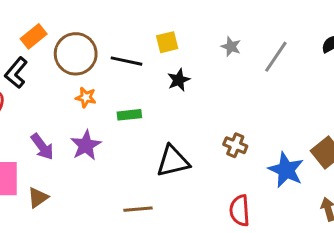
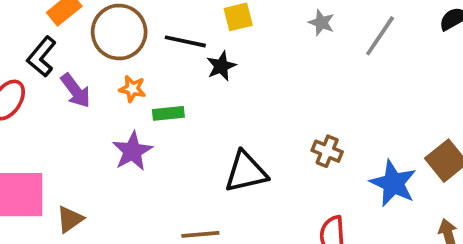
black star: (179, 80) -> (221, 66), moved
green rectangle: (129, 115) -> (168, 113), moved
purple arrow: (42, 147) -> (76, 91), moved

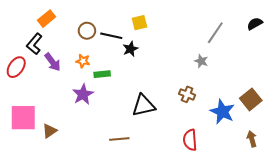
gray star: (321, 23) -> (201, 61), moved
brown circle: (119, 32) -> (87, 31), moved, size x0.6

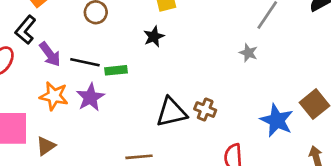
black line: (111, 36) -> (85, 62), moved
orange star: (83, 61) -> (54, 96), moved, size x1.5
brown cross: (187, 94) -> (205, 110), moved

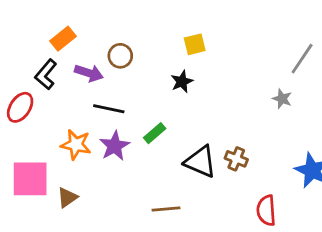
purple arrow: (50, 54) -> (89, 73), moved, turned -35
green rectangle: (116, 70) -> (155, 133), moved, turned -35
black triangle: (171, 112) -> (200, 162), turned 36

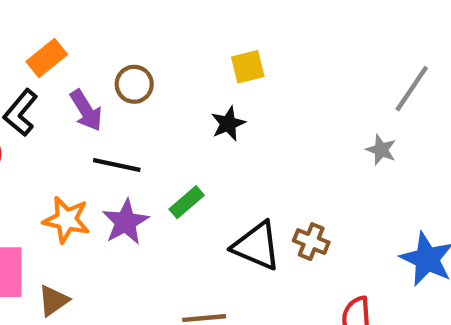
purple arrow: (89, 73) -> (86, 110), turned 40

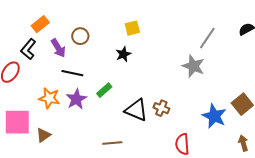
gray star: (381, 150) -> (193, 66), size x1.6

